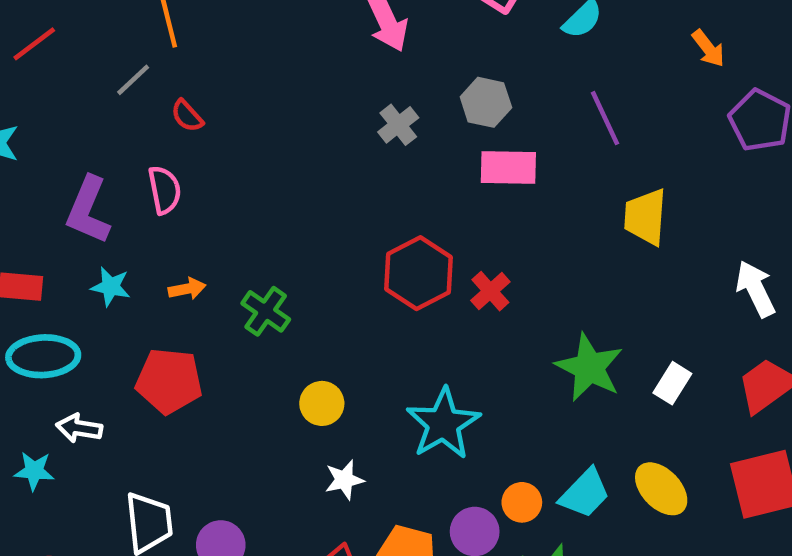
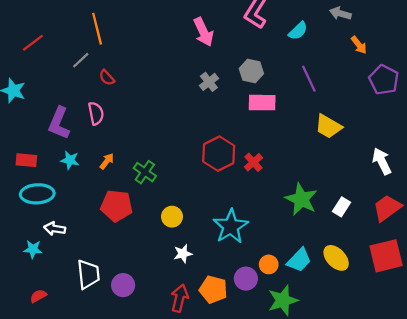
yellow trapezoid: (645, 217) -> (328, 126), turned -64
orange arrow: (187, 289) -> (107, 161), turned -42
red pentagon: (169, 381) -> (117, 206), moved

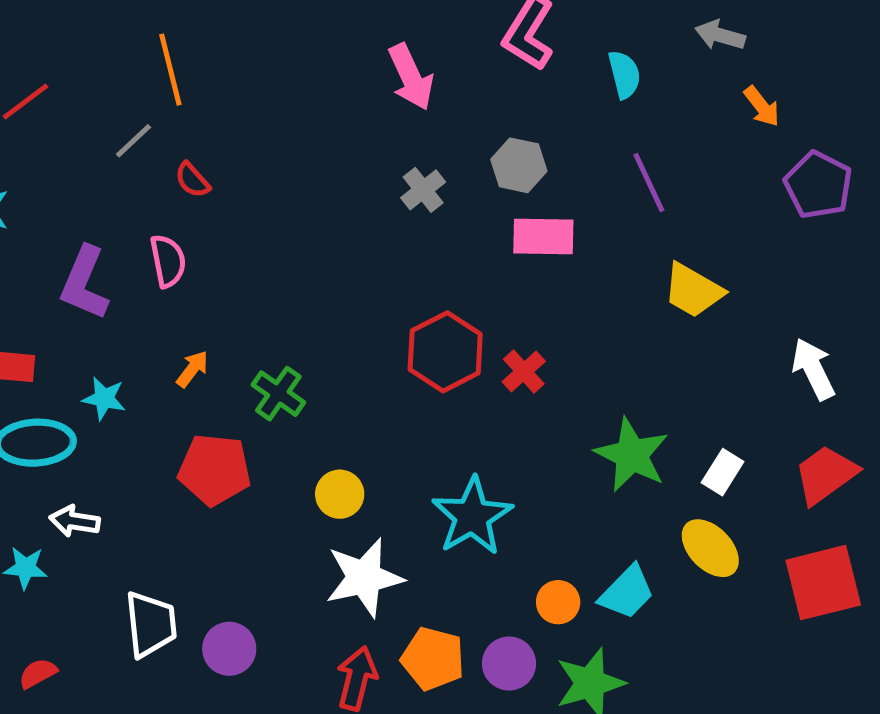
cyan semicircle: (298, 31) -> (624, 74), turned -60
cyan star: (70, 160) -> (104, 398), moved
white star: (183, 254) -> (364, 578), size x1.8
yellow ellipse: (336, 258) -> (710, 548), moved
purple circle: (246, 279) -> (509, 664), moved

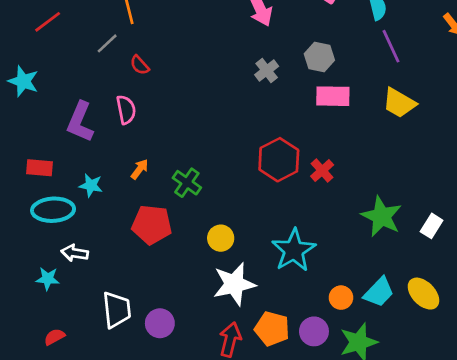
purple line: (649, 182) -> (391, 46), moved
yellow trapezoid: (693, 290) -> (399, 103), moved
yellow ellipse: (710, 548) -> (423, 294), moved

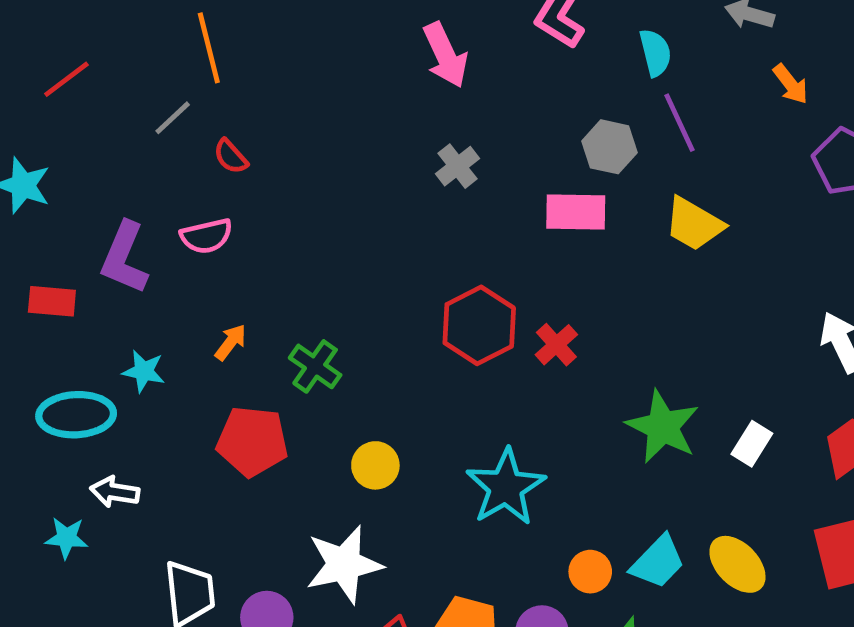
gray hexagon: (319, 57) -> (610, 147), moved
pink semicircle: (126, 110) -> (206, 236), turned 88
red rectangle: (40, 168) -> (52, 301), moved
white star: (234, 284) -> (344, 564), moved

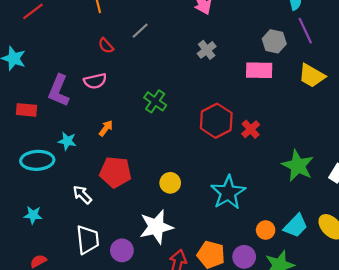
gray line: (173, 118) -> (140, 31), moved
green cross: (315, 366) -> (155, 101), moved
white arrow: (115, 492) -> (82, 195), moved, turned 36

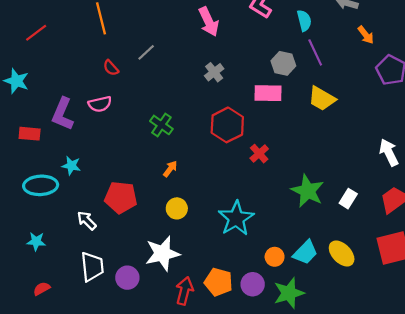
red hexagon: (216, 121) -> (227, 125), moved
orange arrow: (106, 128) -> (170, 169), moved

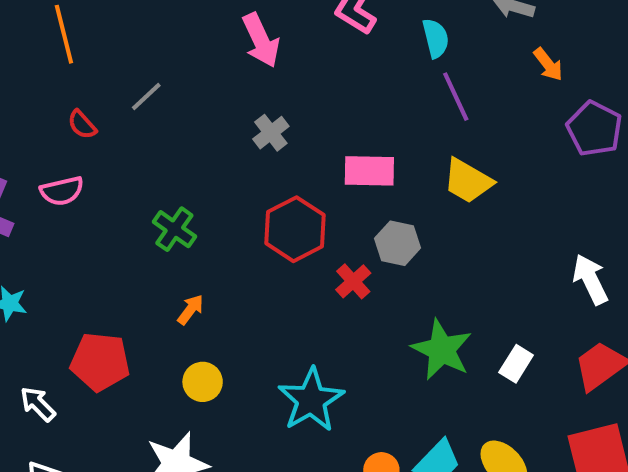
gray hexagon: (283, 63) -> (397, 243), moved

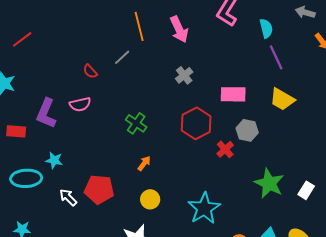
orange line: (64, 34) -> (139, 26), moved
white arrow: (38, 404) -> (68, 197), moved

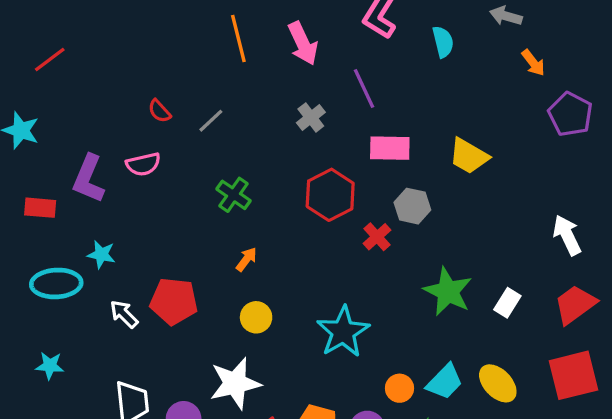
gray line: (122, 57) -> (211, 121), moved
purple line: (276, 57) -> (364, 88), moved

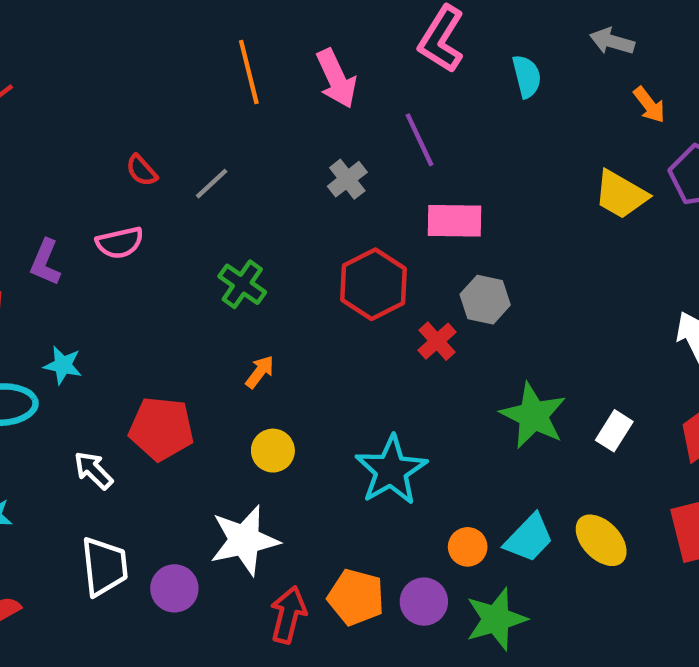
yellow trapezoid: (469, 156) -> (621, 195), moved
purple L-shape: (88, 179) -> (45, 262), size x0.7
white arrow: (124, 314) -> (93, 470), moved

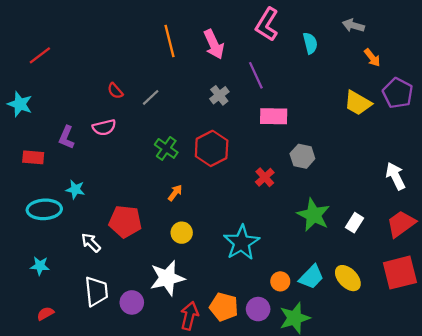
red hexagon: (374, 284) -> (212, 148), moved
gray hexagon: (485, 300) -> (302, 156), moved

